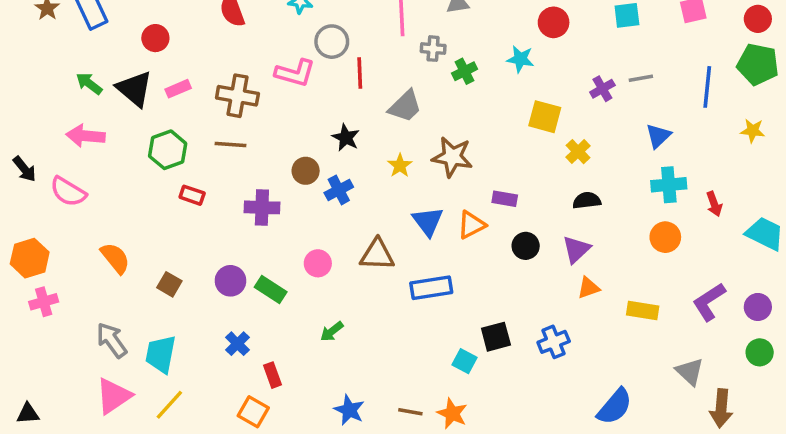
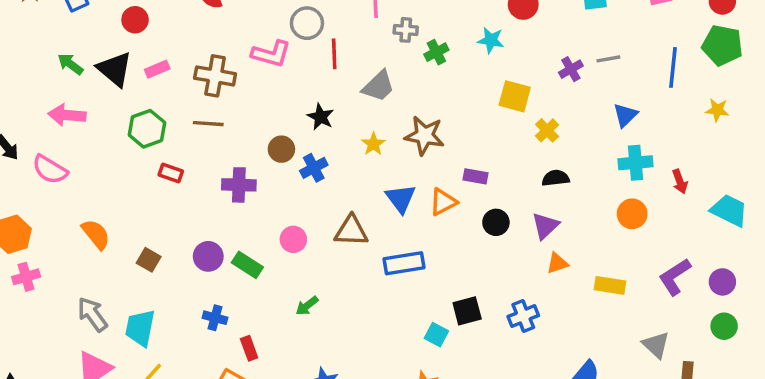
blue cross: (237, 344) -> (215, 318), turned -30

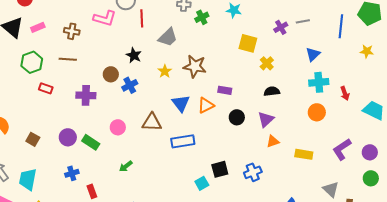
brown cross: (215, 76) -> (72, 31), size x0.7
blue cross: (215, 318) -> (72, 173), turned -32
cyan square: (436, 335) -> (202, 183), turned 32

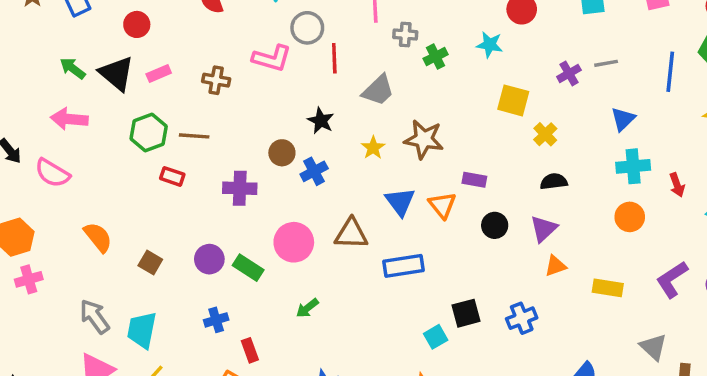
brown line: (68, 59) -> (194, 136), moved
orange triangle: (206, 105) -> (442, 205), turned -42
pink circle: (118, 127) -> (294, 242), size x1.5

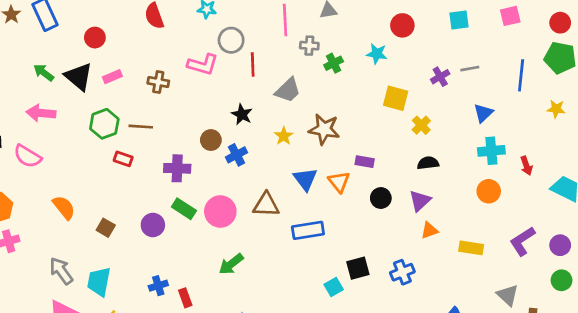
green rectangle: (248, 268) -> (184, 209), moved
green arrow: (307, 308) -> (231, 264), size x1.4
blue cross: (216, 320) -> (158, 286), moved

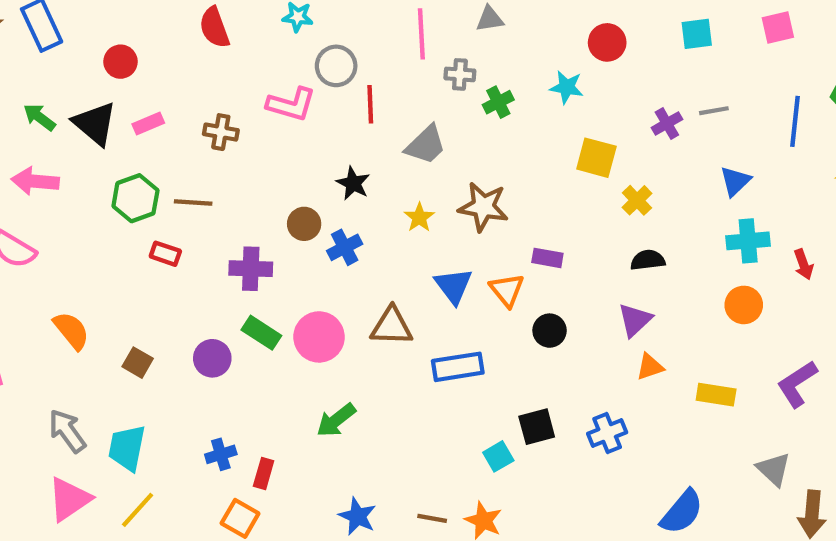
black circle: (381, 198) -> (550, 331), moved
red rectangle: (185, 298) -> (264, 474), turned 36

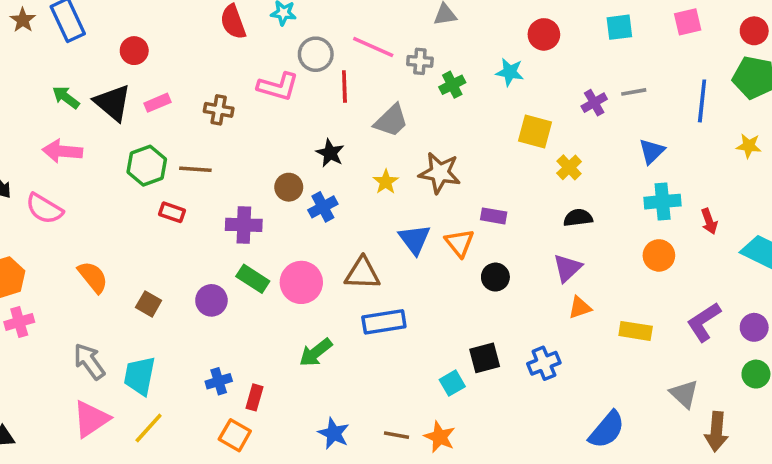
red semicircle: (214, 27) -> (233, 22), moved
pink line: (421, 34) -> (373, 47), moved, turned -63
blue rectangle: (458, 367) -> (384, 322), moved

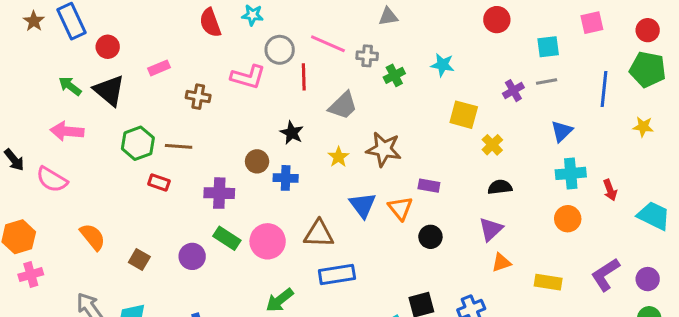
cyan square: (619, 27) -> (548, 47), moved
red circle: (544, 34) -> (497, 20), moved
red circle: (134, 51) -> (108, 47), moved
pink rectangle: (158, 103) -> (159, 68), moved
blue cross: (323, 207) -> (286, 178), turned 30

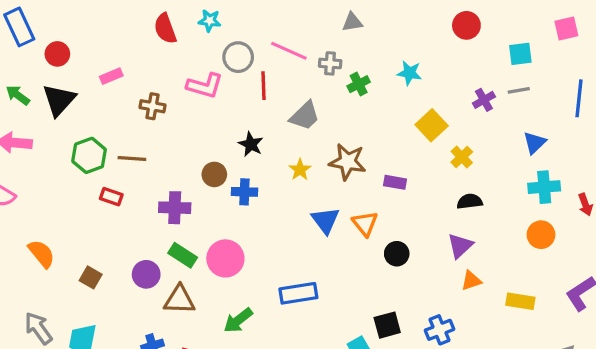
black triangle: (109, 91) -> (59, 100), turned 32
yellow square: (464, 115) -> (432, 125), turned 32
purple rectangle: (429, 186) -> (395, 182), moved
brown triangle: (319, 234) -> (179, 300), moved

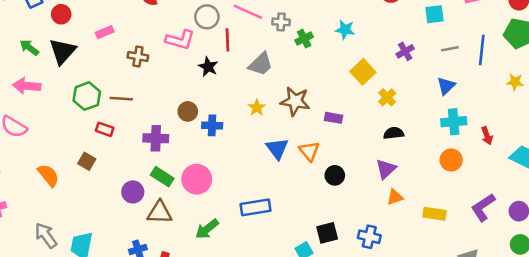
gray line: (519, 90) -> (450, 49), moved
black star: (251, 144) -> (208, 67), moved
brown square: (91, 277) -> (87, 161), moved
blue cross: (440, 330) -> (369, 237), turned 35

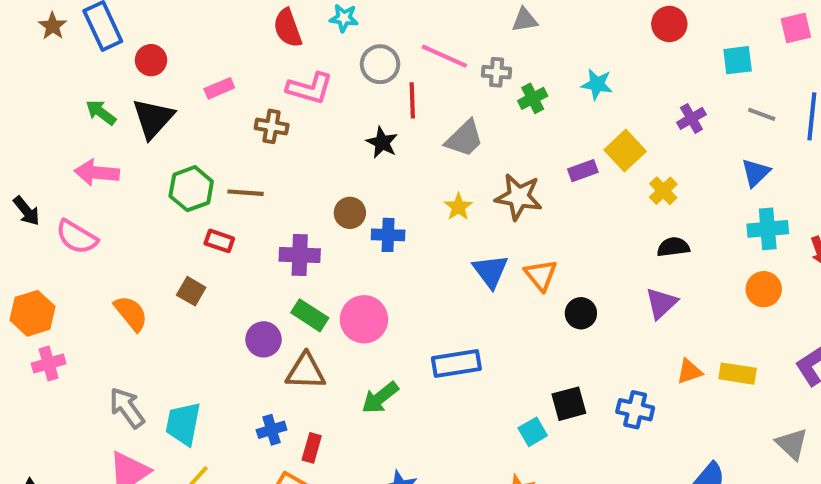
pink L-shape: (180, 40) -> (310, 88), moved
gray line: (450, 49) -> (762, 114), turned 30
purple rectangle: (334, 118) -> (583, 171), moved, turned -30
orange triangle: (395, 197) -> (689, 372), moved

